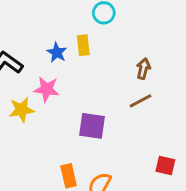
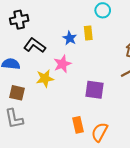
pink star: (47, 89) -> (62, 64), turned -30

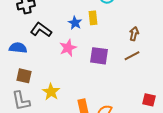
yellow star: (45, 78) -> (51, 92), moved, turned -30
purple square: (94, 90) -> (99, 56), moved

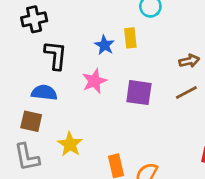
black L-shape: (41, 30) -> (56, 55), turned 60
brown arrow: (134, 34) -> (189, 61), turned 64
blue semicircle: (18, 48) -> (44, 93), moved

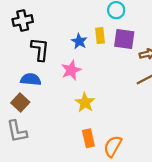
purple square: (139, 93) -> (124, 39), moved
brown square: (31, 121) -> (20, 102), turned 30
yellow star: (70, 144) -> (85, 102), moved

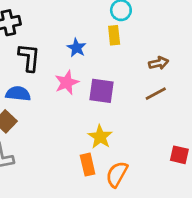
yellow rectangle: (100, 36) -> (114, 35), moved
purple square: (124, 39) -> (102, 91), moved
yellow star: (85, 102) -> (100, 137), moved

